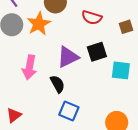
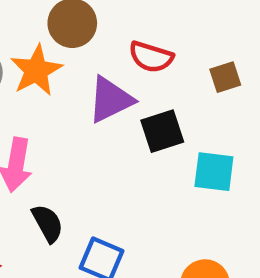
purple triangle: (68, 57) -> (111, 100), moved
black semicircle: (57, 84) -> (48, 223), moved

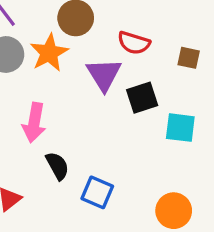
brown square: (225, 77) -> (189, 58), turned 30
purple triangle: (111, 100) -> (104, 74), turned -36

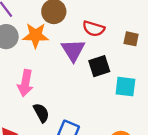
orange star: (49, 53) -> (36, 35), turned 30

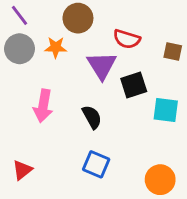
orange star: (36, 35) -> (56, 47), size x0.7
black semicircle: (41, 113) -> (92, 117), moved

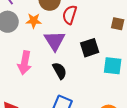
red semicircle: (127, 39) -> (70, 15), moved, turned 90
purple triangle: (102, 65) -> (55, 41), moved

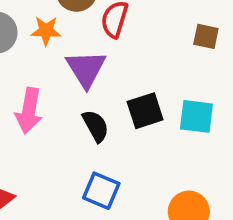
black square: (90, 48) -> (145, 111), moved

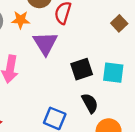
brown square: (206, 36) -> (119, 23), turned 35
black semicircle: (96, 126) -> (90, 103), moved

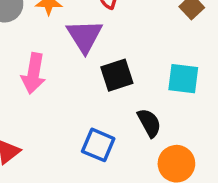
black square: (82, 69) -> (117, 75), moved

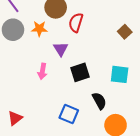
purple triangle: (85, 36) -> (61, 49), size x0.7
pink arrow: (33, 73) -> (42, 71), moved, size x0.7

